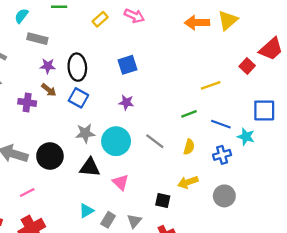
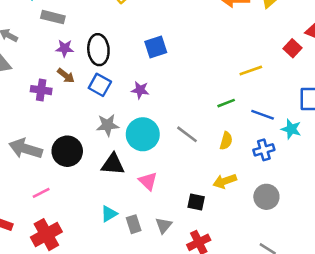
purple star: (126, 102) -> (140, 90), moved
gray rectangle: (108, 220) -> (134, 224), turned -49

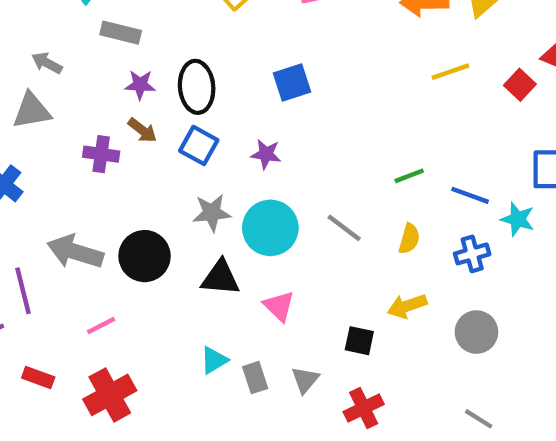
yellow line: (251, 70) -> (450, 72), moved

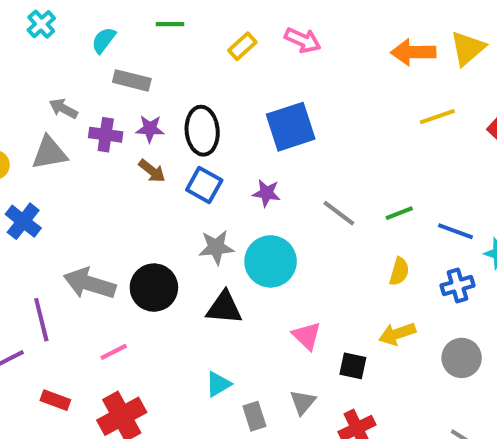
blue square: (292, 83) -> (291, 127), size x1.4
purple cross: (101, 154) -> (106, 135), moved
gray line: (344, 228) -> (339, 213), moved
pink triangle: (279, 306) -> (307, 336), moved
gray rectangle: (255, 378) -> (254, 416), moved

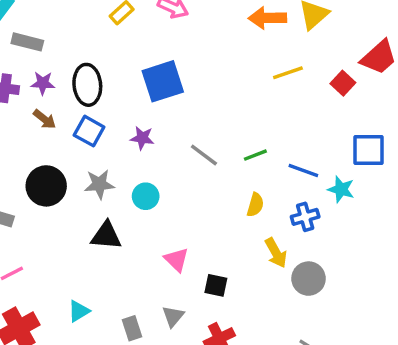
cyan circle: (271, 261) -> (146, 196), size x0.6
black circle: (154, 288) -> (46, 186), moved
yellow arrow: (397, 334) -> (276, 253), moved, turned -100
cyan triangle: (218, 384) -> (79, 311), moved

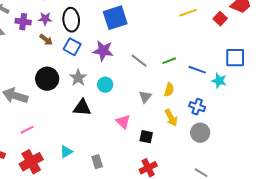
purple star: (142, 138) -> (103, 51), size x1.5
gray star: (99, 184) -> (78, 78), turned -30
blue cross: (305, 217) -> (197, 107), moved, turned 35
yellow arrow: (276, 253) -> (171, 118), moved
gray triangle: (173, 316) -> (145, 97), moved

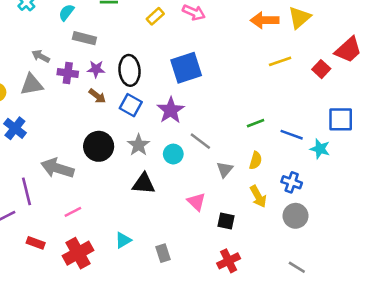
purple star: (103, 51) -> (171, 110), turned 30
gray line: (139, 61) -> (200, 141), moved

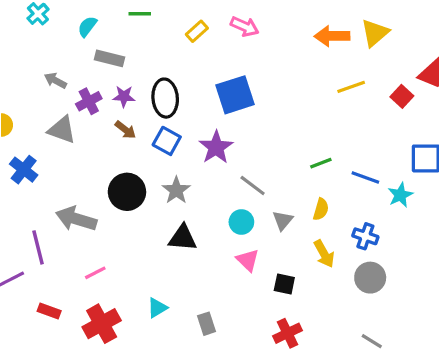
purple cross: (68, 73) -> (89, 101), turned -36
gray triangle: (32, 85) -> (62, 130), moved, turned 30
cyan star: (320, 149) -> (400, 195), turned 30
cyan circle: (173, 154) -> (241, 222), moved

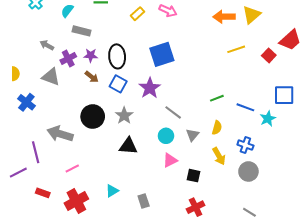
pink triangle: (248, 260) -> (170, 160), turned 49

